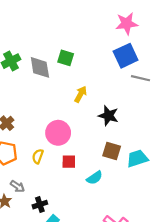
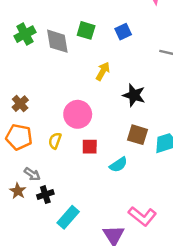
blue square: (126, 56) -> (123, 32), moved, size x0.6
black cross: (40, 205) -> (45, 195), moved

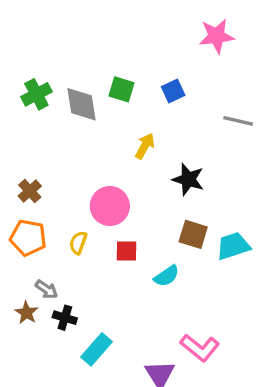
black cross: (45, 195) -> (65, 318), turned 35

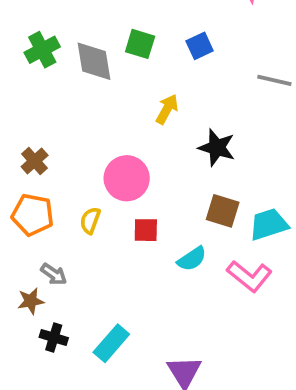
brown star: (26, 313) -> (31, 301), turned 30
black cross: (65, 318) -> (54, 338), moved
pink L-shape: (200, 348) -> (249, 276), moved

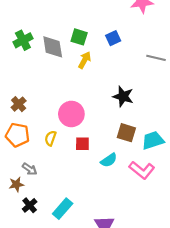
yellow arrow: (167, 109) -> (85, 60), moved
black cross: (54, 338) -> (30, 205), turned 32

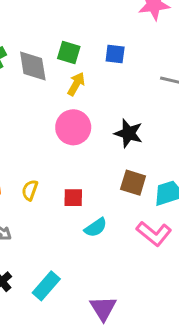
blue square: (113, 38) -> (115, 54), turned 32
pink circle: (71, 114) -> (73, 127), moved
cyan semicircle: (109, 160) -> (96, 228), moved

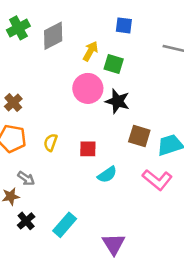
green square: (69, 53) -> (114, 64), moved
gray diamond: (33, 66) -> (53, 36), turned 72
black star: (129, 133) -> (117, 101), moved

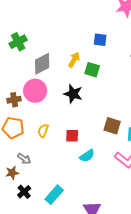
gray diamond: (53, 36) -> (42, 64), moved
pink circle: (88, 88) -> (35, 91), moved
black star: (117, 101) -> (73, 94), moved
brown cross: (13, 103) -> (14, 100), turned 32

